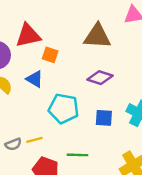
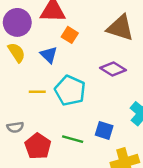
blue square: (104, 118) -> (104, 130), moved
yellow line: (34, 140) -> (37, 92), moved
gray semicircle: (13, 144) -> (15, 127), moved

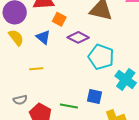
purple diamond: (113, 69) -> (78, 37), moved
cyan pentagon: (70, 91) -> (101, 57), moved

